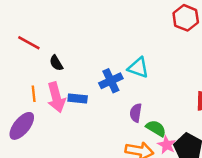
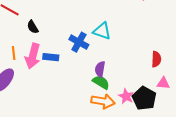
blue cross: (111, 81) -> (79, 42), turned -36
pink arrow: (56, 97) -> (33, 56), turned 30
green semicircle: (156, 128) -> (101, 82), moved

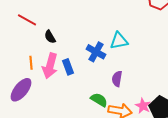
cyan triangle: (102, 31) -> (119, 41), turned -30
blue rectangle: (51, 57) -> (68, 67), turned 63
green semicircle: (101, 82) -> (99, 100), moved

